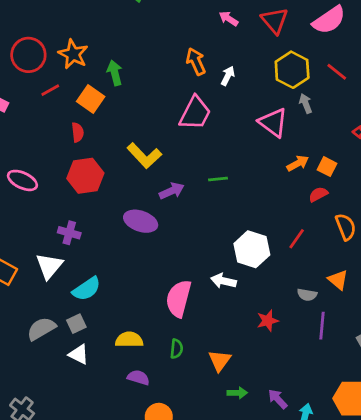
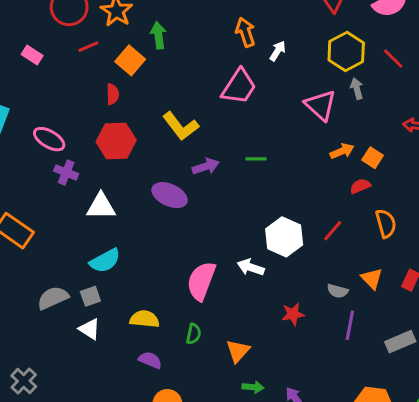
purple cross: (69, 233) -> (66, 172), moved
white triangle: (49, 266) -> (101, 206), moved, turned 44

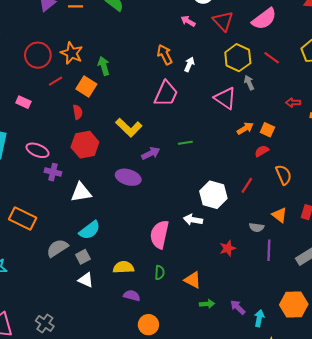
pink rectangle: (32, 55) -> (23, 102), moved
gray semicircle: (53, 298) -> (57, 248), moved
orange triangle: (238, 351) -> (193, 280), turned -36

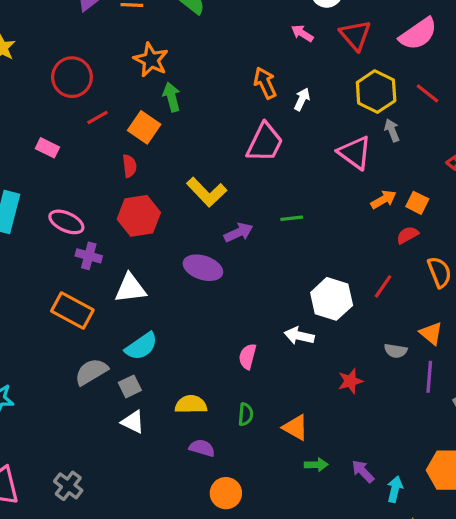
orange star: (72, 53) -> (151, 60), moved
orange rectangle: (23, 218) -> (72, 310), moved
pink semicircle: (160, 234) -> (248, 356), size x0.6
purple line: (269, 250) -> (429, 377), moved

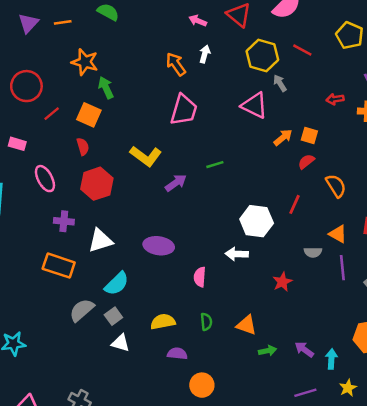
white arrow: (302, 99) -> (205, 54), moved
pink ellipse: (66, 222) -> (45, 179), moved, turned 48
purple ellipse: (203, 268) -> (159, 246), moved

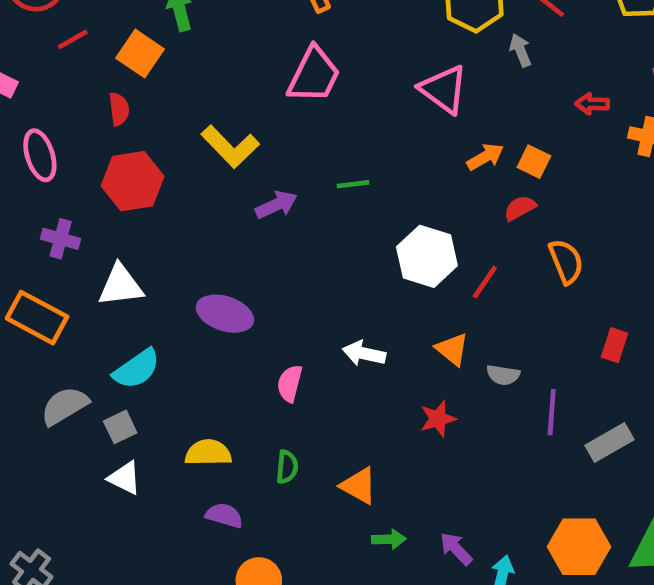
gray arrow: (280, 83) -> (520, 50), moved
white hexagon: (257, 221) -> (427, 256), moved
orange triangle: (338, 234) -> (452, 349), moved

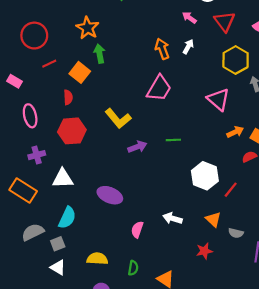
purple cross: (61, 239) -> (37, 155), turned -35
cyan semicircle: (137, 369) -> (67, 218), turned -35

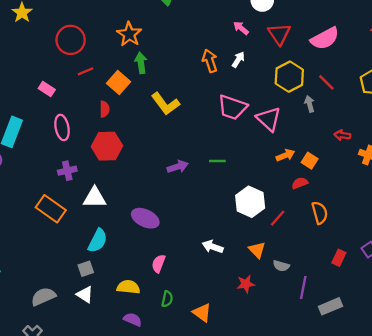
pink trapezoid: (159, 88) -> (232, 107), moved, turned 76
yellow L-shape: (118, 118) -> (165, 104), moved
pink semicircle: (137, 230) -> (159, 264), moved
gray semicircle: (33, 232) -> (43, 296), moved

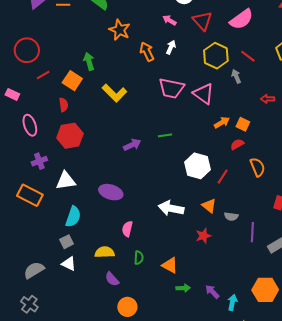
orange star: (129, 34) -> (120, 30), moved
white arrow: (213, 247) -> (171, 208), size x1.4
purple semicircle: (133, 319) -> (112, 279), turned -147

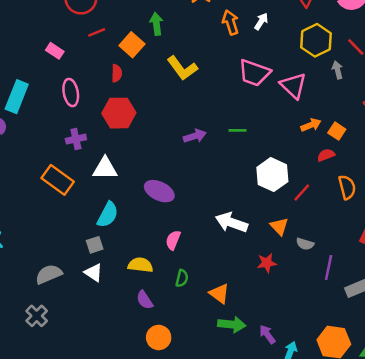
green arrow: (183, 288) -> (232, 324), size x1.5

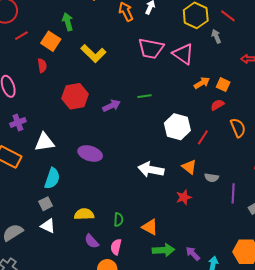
red hexagon: (119, 113) -> (75, 96), moved
pink semicircle: (173, 240) -> (116, 247), moved

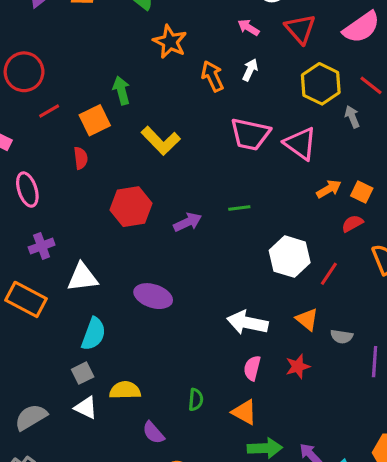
orange square: (51, 41) -> (95, 120), turned 30
yellow semicircle: (84, 214) -> (125, 390), moved
pink semicircle: (116, 247) -> (252, 368), moved

